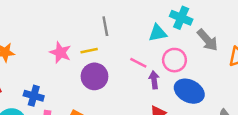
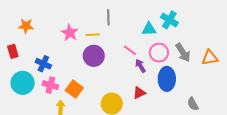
gray arrow: (208, 40) -> (183, 53), moved
purple arrow: (154, 80) -> (140, 66), turned -32
blue ellipse: (189, 91) -> (167, 79), turned 55

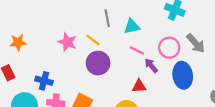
cyan triangle: (149, 29) -> (132, 26), moved
yellow line: (93, 35) -> (93, 40), turned 48
red triangle: (139, 93) -> (139, 86), moved, turned 32

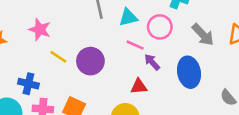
yellow line: (93, 40) -> (58, 57), moved
pink star: (67, 42) -> (40, 30), moved
pink circle: (169, 48) -> (160, 27), moved

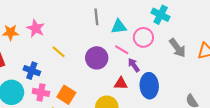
pink star: (40, 30) -> (36, 28), moved
purple circle: (90, 61) -> (97, 58), moved
blue ellipse: (189, 72) -> (149, 86), moved

